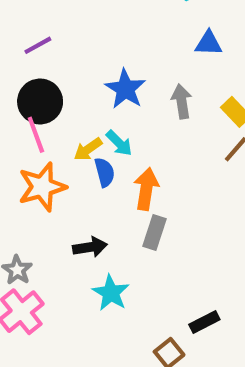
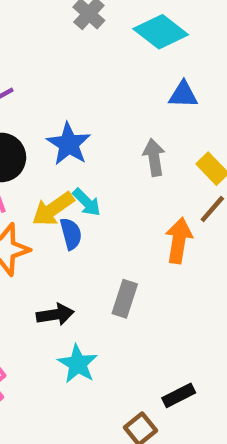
blue star: (125, 89) -> (69, 144), moved
yellow arrow: (88, 149) -> (53, 209), size x1.4
orange arrow: (146, 189) -> (179, 240), moved

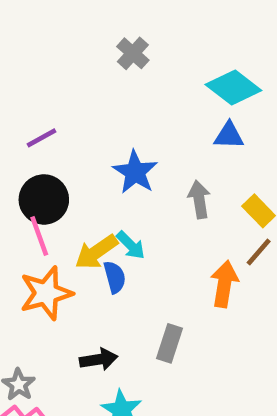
cyan diamond: (161, 32) -> (233, 88), moved
blue star: (69, 144) -> (135, 172), moved

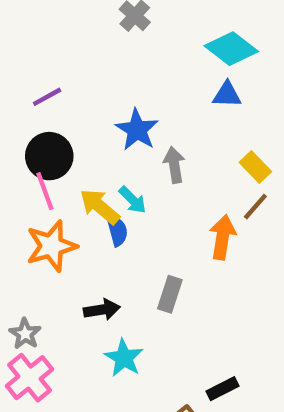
gray arrow: (199, 199) -> (174, 165), moved
yellow arrow: (96, 252) -> (100, 207), turned 75

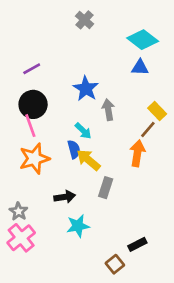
yellow arrow: (100, 207) -> (88, 160), moved
brown line: (255, 207) -> (148, 129), moved
cyan star: (124, 358) -> (78, 226), turned 30

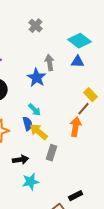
gray arrow: (108, 110) -> (50, 63), moved

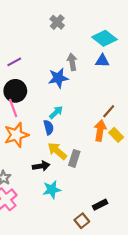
blue star: (37, 78) -> (58, 78), turned 30
yellow rectangle: (91, 95) -> (116, 135), moved
cyan arrow: (35, 110) -> (56, 112), turned -88
yellow arrow: (39, 132) -> (57, 151), moved

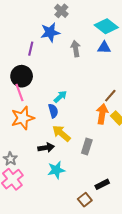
purple line: (14, 62) -> (31, 49), moved, turned -48
blue star: (58, 78) -> (50, 32), moved
gray rectangle: (74, 158) -> (87, 147), moved

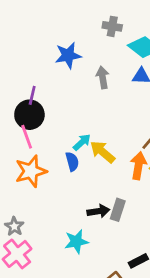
gray cross: (61, 11) -> (112, 26), moved, turned -32
purple line: (31, 49) -> (32, 95), moved
yellow arrow: (61, 133) -> (103, 152), moved
black arrow: (46, 148) -> (98, 211), moved

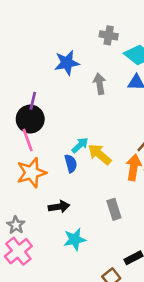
gray rectangle: (118, 210) -> (114, 209), turned -36
black arrow: (98, 211) -> (59, 207), moved

